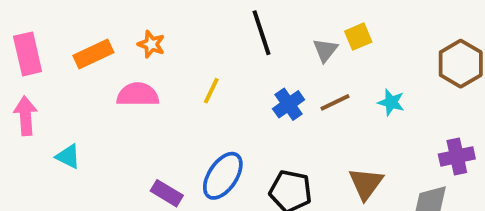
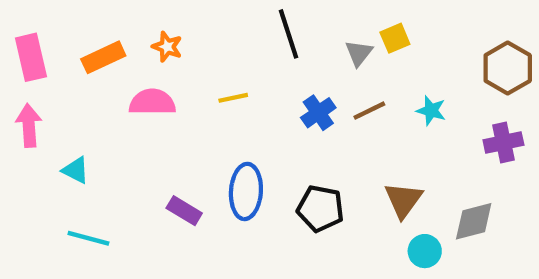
yellow line: (211, 91) -> (233, 98), turned 52
purple cross: (457, 156) -> (503, 143), moved
blue ellipse: (223, 176) -> (246, 191), turned -30

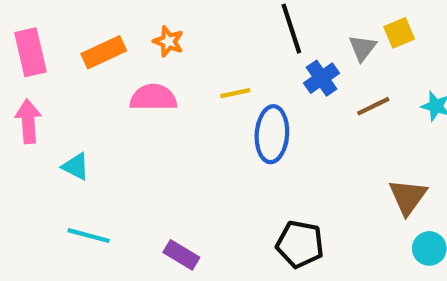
blue cross: (318, 113) -> (322, 78), moved
blue ellipse: (246, 191) -> (272, 134), moved
black pentagon: (320, 208) -> (300, 244), moved
purple rectangle: (184, 211) -> (181, 255), moved

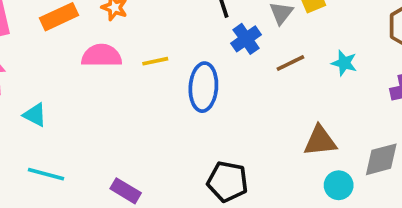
yellow line: (235, 93) -> (155, 61), moved
brown triangle: (408, 197) -> (320, 141), turned 48

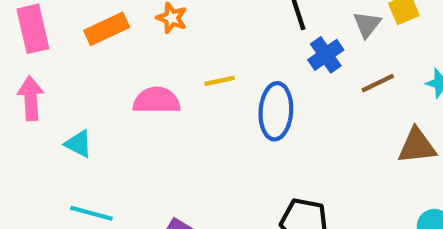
pink semicircle: (102, 56) -> (157, 100), moved
brown triangle: (320, 141) -> (417, 146), moved

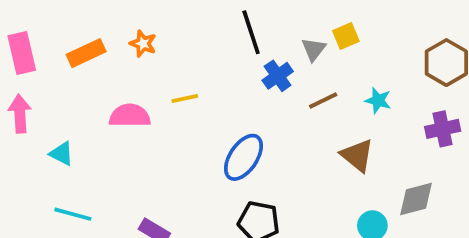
blue ellipse: (276, 111) -> (243, 157), moved, turned 30
brown triangle: (417, 146) -> (357, 155), turned 45

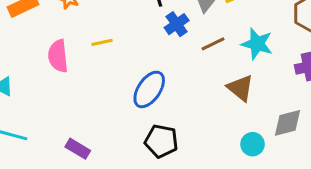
cyan star: (378, 100) -> (257, 44), size x1.5
pink semicircle: (130, 116) -> (58, 56), turned -96

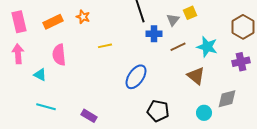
blue cross: (177, 24) -> (154, 34), turned 35
pink semicircle: (58, 56) -> (59, 55), moved
black pentagon: (161, 141) -> (158, 111), moved

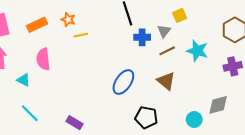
gray triangle: (173, 20) -> (164, 31), moved
yellow line: (105, 46) -> (81, 35), moved
brown triangle: (196, 76) -> (166, 81), moved
cyan line: (46, 107) -> (30, 113), turned 30

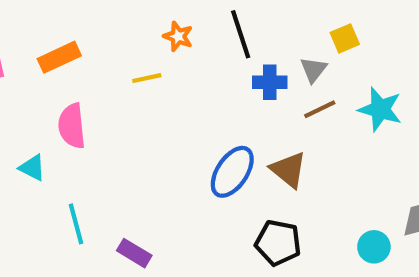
orange star: (68, 20) -> (178, 36), moved
brown triangle: (166, 81) -> (288, 170), moved
cyan line: (30, 113) -> (76, 224), moved, turned 30

